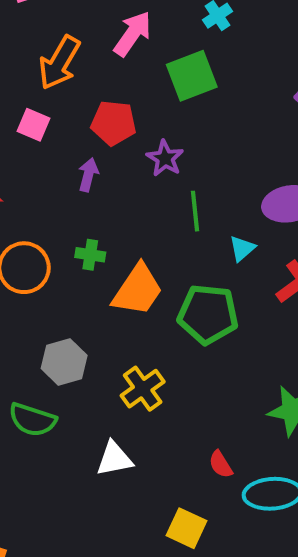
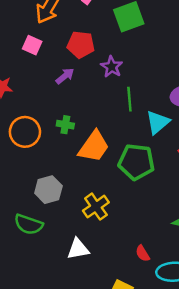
purple arrow: (88, 175) -> (65, 76), turned 36
cyan triangle: (242, 248) -> (158, 122), size x1.5

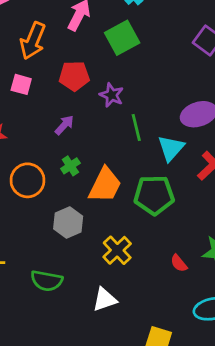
purple arrow: (65, 76) -> (64, 125), moved
green cross: (65, 125) -> (70, 166), turned -35
gray hexagon: (48, 190) -> (68, 223), moved
red semicircle: (143, 253) -> (179, 263), moved

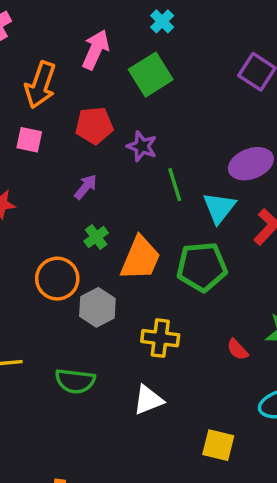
orange circle: (28, 180) -> (57, 279), moved
yellow cross: (117, 250) -> (160, 338), turned -36

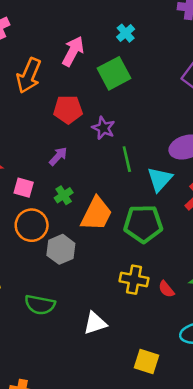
pink square: (29, 140) -> (24, 188), moved
yellow cross: (160, 338) -> (134, 280), moved

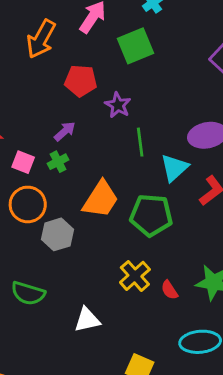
green cross: (64, 195) -> (58, 162), moved
yellow cross: (134, 280) -> (135, 276), turned 32

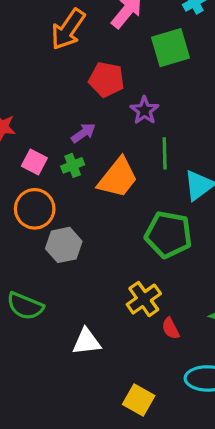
orange trapezoid: (101, 199) -> (118, 178), moved
red semicircle: (169, 290) -> (171, 328), moved

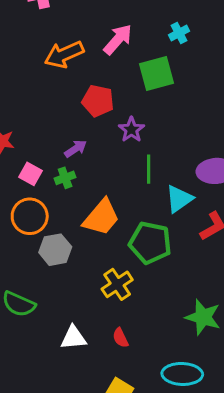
orange arrow: (68, 29) -> (64, 54), turned 30
orange trapezoid: (118, 178) -> (101, 217), moved
yellow cross: (144, 299) -> (117, 284), moved
red semicircle: (171, 328) -> (120, 338), moved

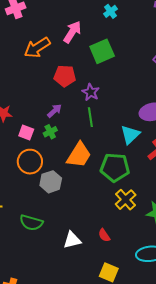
cyan cross: (179, 33) -> (110, 11), moved
green line: (149, 169) -> (90, 117), moved
yellow cross: (117, 284) -> (126, 200), moved

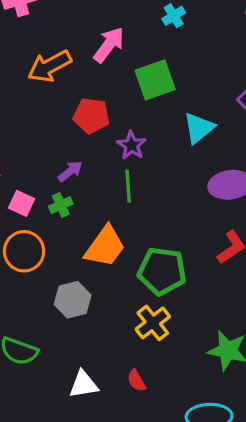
cyan triangle: (130, 135) -> (199, 128), moved
gray hexagon: (51, 182) -> (73, 300), moved
yellow cross: (126, 200) -> (153, 323), moved

